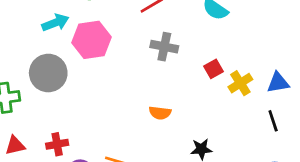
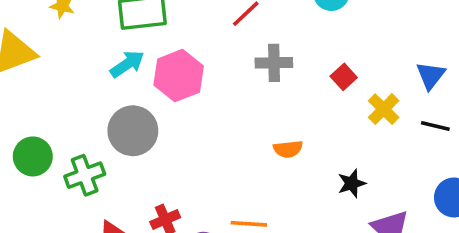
yellow cross: (240, 83) -> (384, 109), moved
blue triangle: (278, 83) -> (431, 76), turned -30
black line: (273, 121) -> (435, 126), turned -45

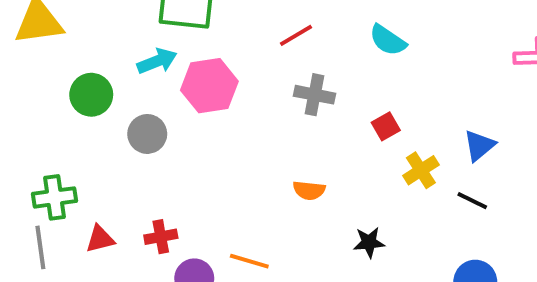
gray circle: (133, 131) -> (147, 134), size x0.7
green circle: (33, 156) -> (91, 95), moved
green cross: (85, 175) -> (55, 197), moved

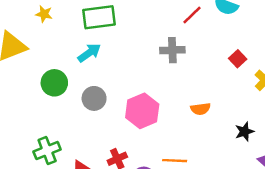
red line: (296, 35) -> (192, 15), moved
pink hexagon: (209, 86) -> (142, 111), moved
gray cross: (314, 95) -> (172, 50), moved

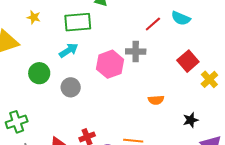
red square: (238, 59) -> (188, 61), size x1.5
pink hexagon: (142, 111) -> (110, 64), moved
green cross: (47, 150) -> (17, 122), moved

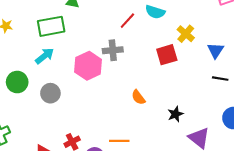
red square: (188, 61) -> (167, 55), turned 30
yellow cross: (209, 79) -> (186, 34), moved
orange semicircle: (156, 100) -> (138, 97), turned 63

